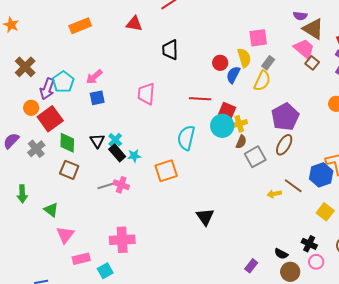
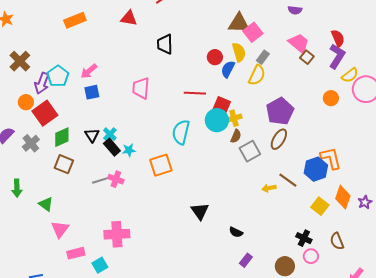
brown triangle: (313, 29) -> (239, 23), moved, turned -30
pink square: (258, 38) -> (253, 32), turned -30
green diamond: (67, 143) -> (62, 137), turned 65
black semicircle: (281, 254) -> (236, 232), moved

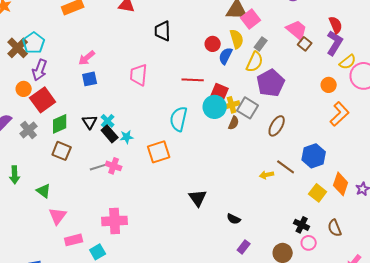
cyan pentagon: (58, 76) -> (34, 43), moved
purple pentagon: (280, 111) -> (271, 83), moved
gray square: (250, 151) -> (248, 108), moved, turned -30
orange L-shape: (331, 158) -> (340, 114), moved, turned 60

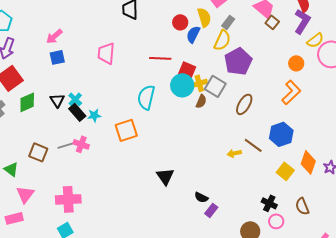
orange L-shape: (340, 114) -> (291, 92), moved
brown square: (62, 151) -> (38, 152), moved
pink cross: (115, 221) -> (68, 199), moved
pink rectangle: (74, 240) -> (14, 218), moved
purple rectangle: (244, 247) -> (211, 210), moved

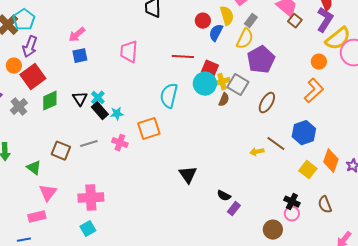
yellow semicircle: (315, 40) -> (338, 39), size x1.5
pink cross: (81, 144) -> (120, 143), moved
pink circle: (276, 221) -> (292, 214), moved

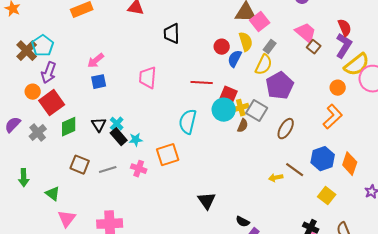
brown square: (61, 151) -> (80, 165), moved
orange diamond: (331, 161) -> (350, 164), moved

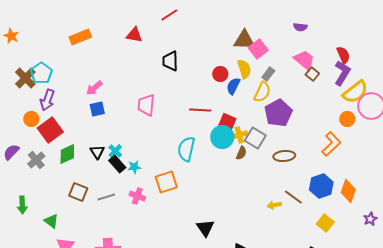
orange circle: (338, 88) -> (347, 119), moved
brown ellipse: (286, 129) -> (284, 156), turned 55

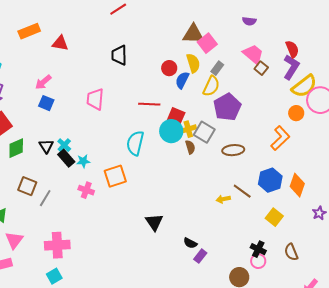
red triangle: (134, 35) -> (60, 43), moved
blue square: (97, 109) -> (46, 103), turned 35
brown semicircle: (241, 153) -> (190, 147), turned -40
gray line: (106, 197) -> (45, 198), moved, turned -42

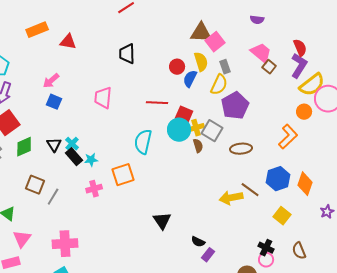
gray rectangle: (217, 68) -> (225, 67), turned -56
pink cross: (86, 190) -> (94, 189), turned -35
yellow arrow: (223, 199) -> (231, 198), size x1.6

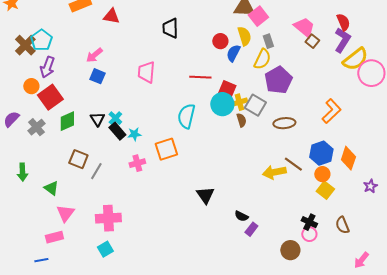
orange circle: (304, 112) -> (322, 174), moved

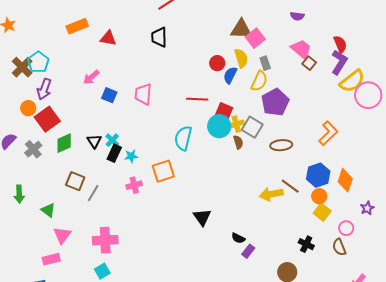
black trapezoid: (170, 28) -> (159, 37), moved
blue square: (97, 76) -> (109, 95), moved
black rectangle: (117, 131) -> (114, 153), turned 66
pink circle: (309, 234) -> (346, 228), moved

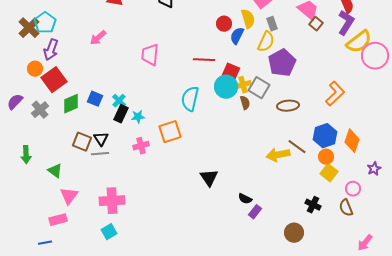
blue square: (109, 95) -> (95, 99), moved
black triangle: (94, 141) -> (101, 139), moved
gray line: (93, 193) -> (100, 154), turned 54

